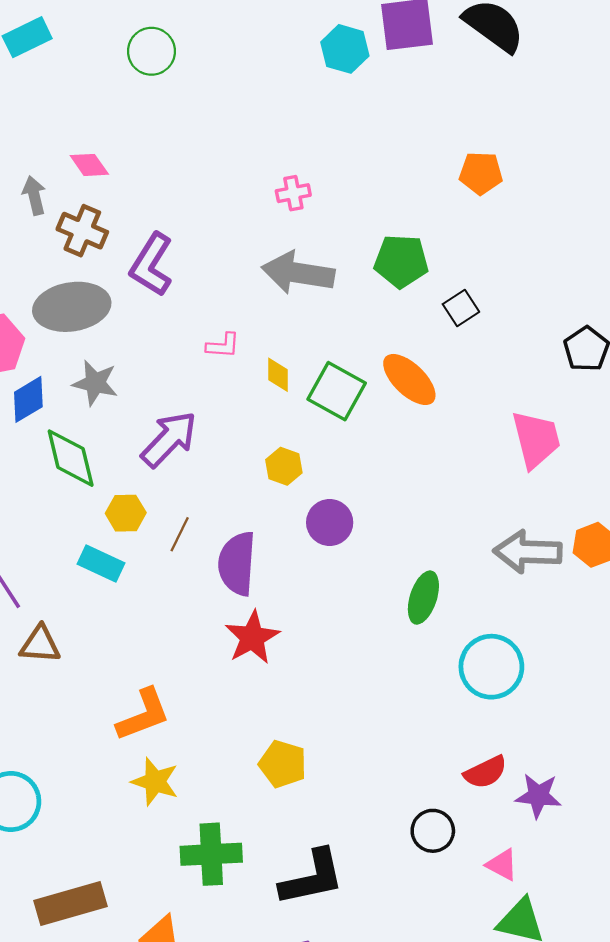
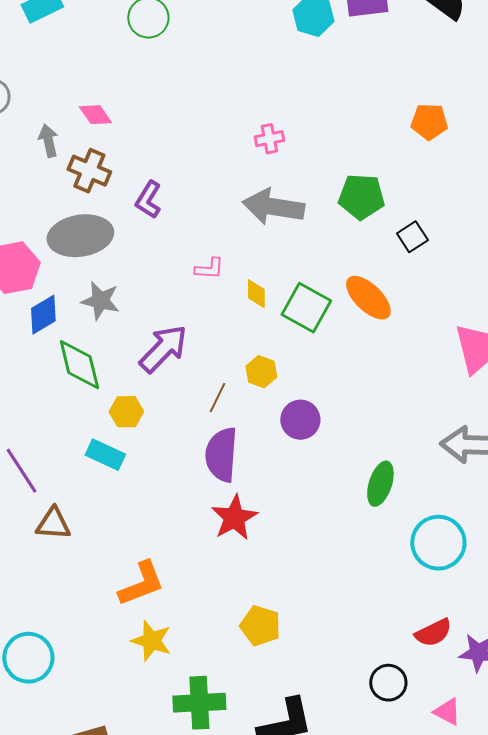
purple L-shape: (151, 265) -> (148, 200), size x0.7
brown line: (180, 534) -> (217, 398), moved

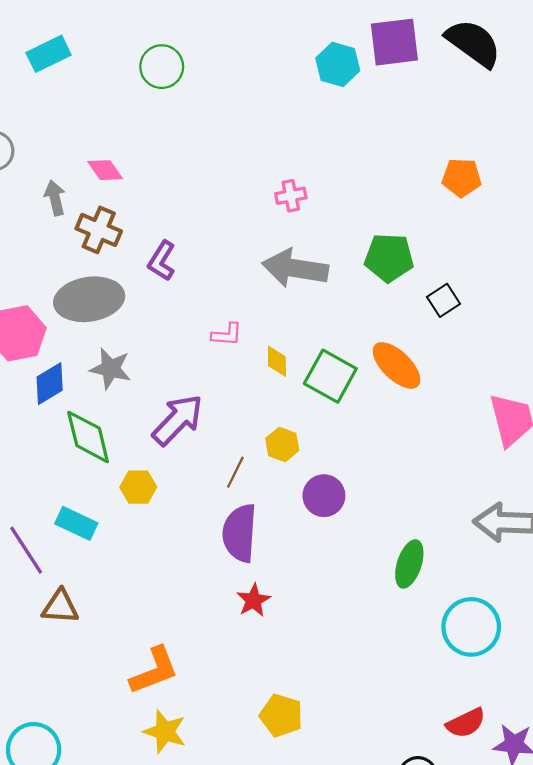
cyan rectangle: (105, 455) -> (76, 523), moved
red star: (234, 518) -> (253, 600), size x0.7

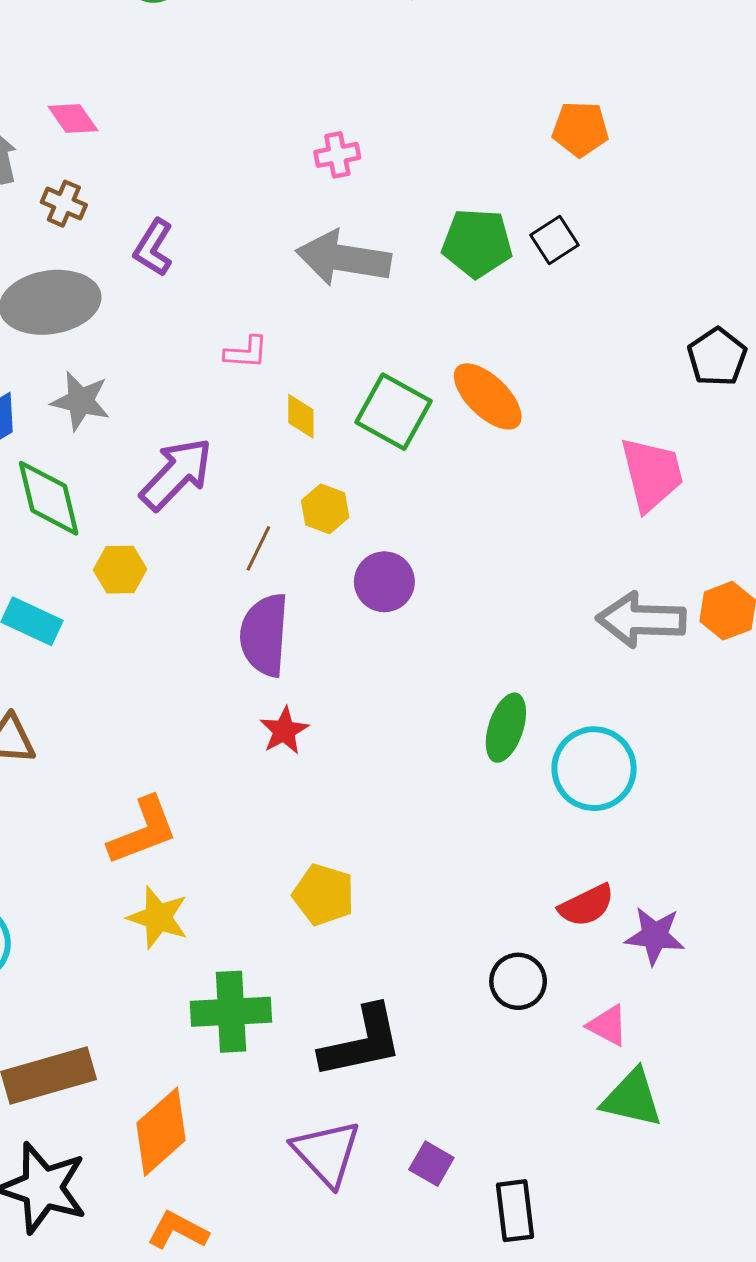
brown cross: (99, 230) -> (64, 204), size x0.7
black square: (443, 300) -> (555, 240), moved
yellow diamond: (277, 361) -> (301, 416), moved
green ellipse: (409, 564) -> (506, 728), moved

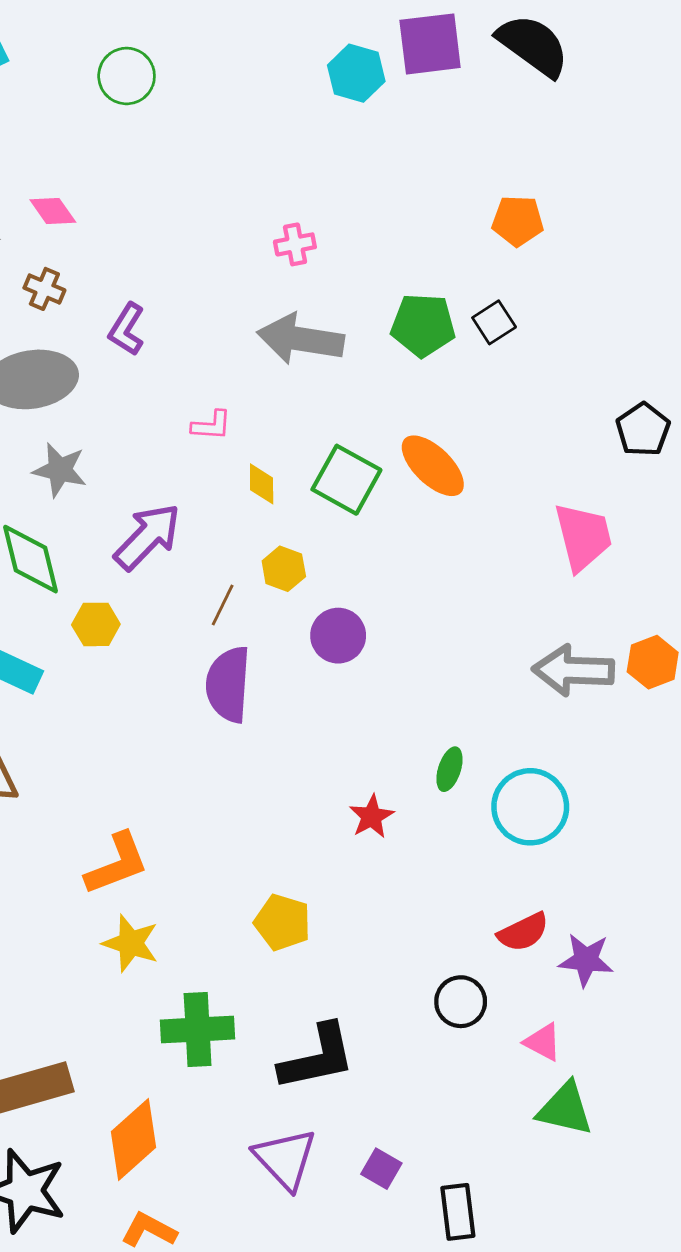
green ellipse: (506, 728) -> (449, 769), size x0.7
red star: (284, 731) -> (372, 817), moved

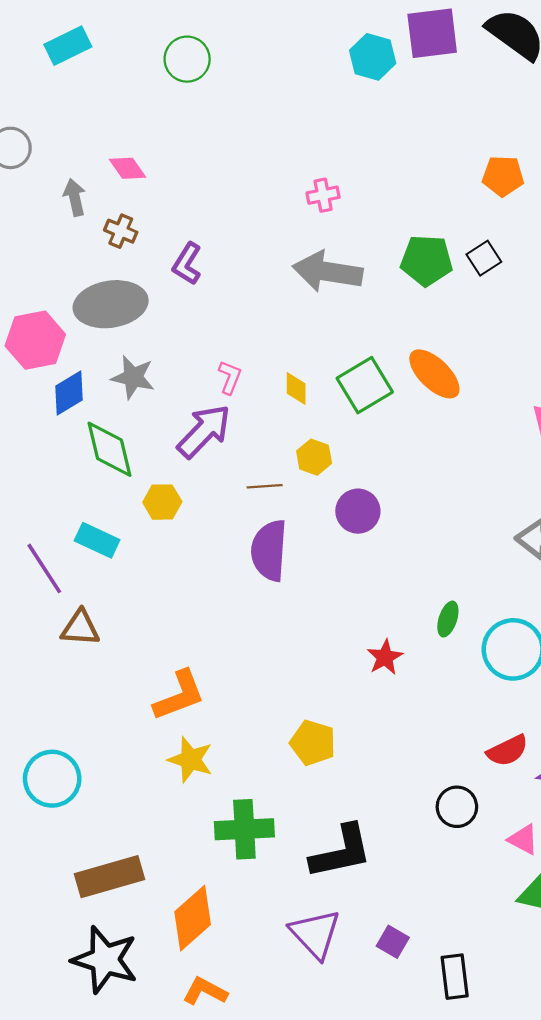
pink L-shape: (211, 425) -> (230, 377), moved, turned -72
green square: (346, 480) -> (365, 385), turned 30
brown line: (223, 605) -> (265, 486), turned 60

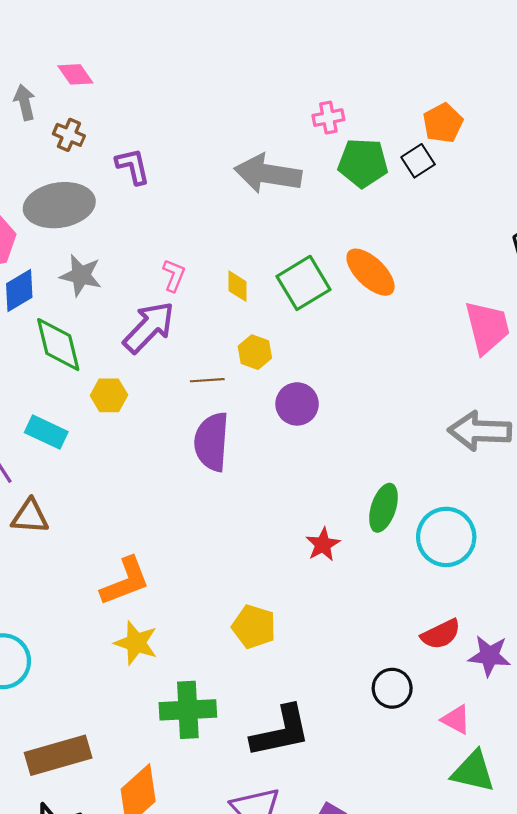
orange pentagon: (503, 176) -> (443, 123), moved, turned -30
pink cross: (323, 195) -> (328, 118), moved
purple L-shape: (187, 264) -> (133, 166), turned 135
green ellipse: (448, 619) -> (383, 508), size x1.4

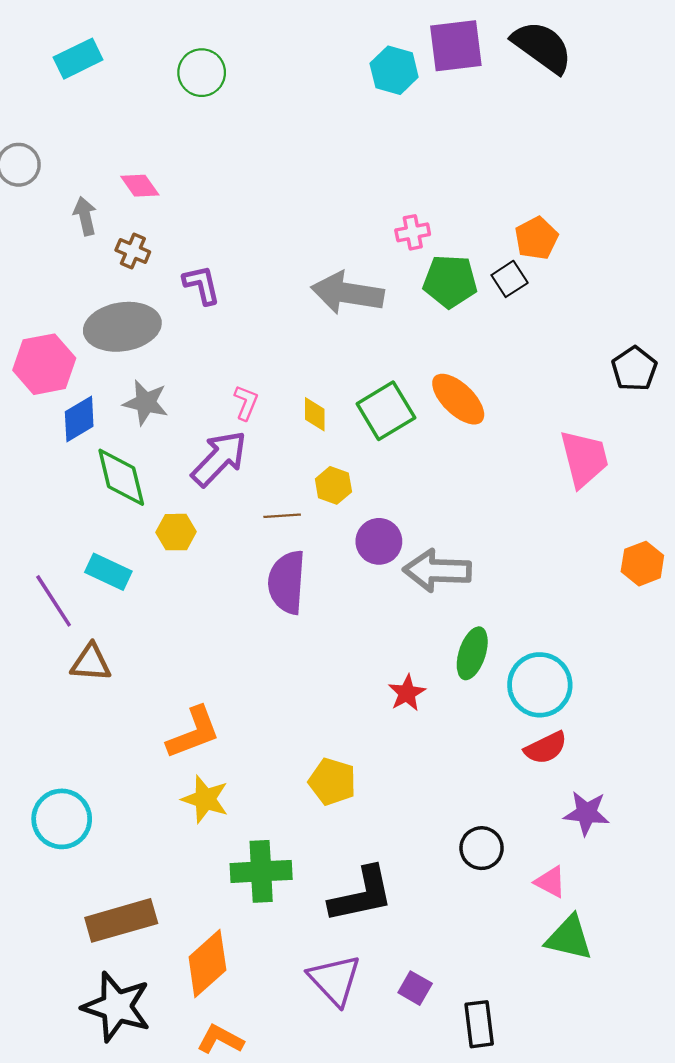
gray arrow: (480, 431) -> (437, 571), moved
red semicircle: (441, 634) -> (546, 748), moved

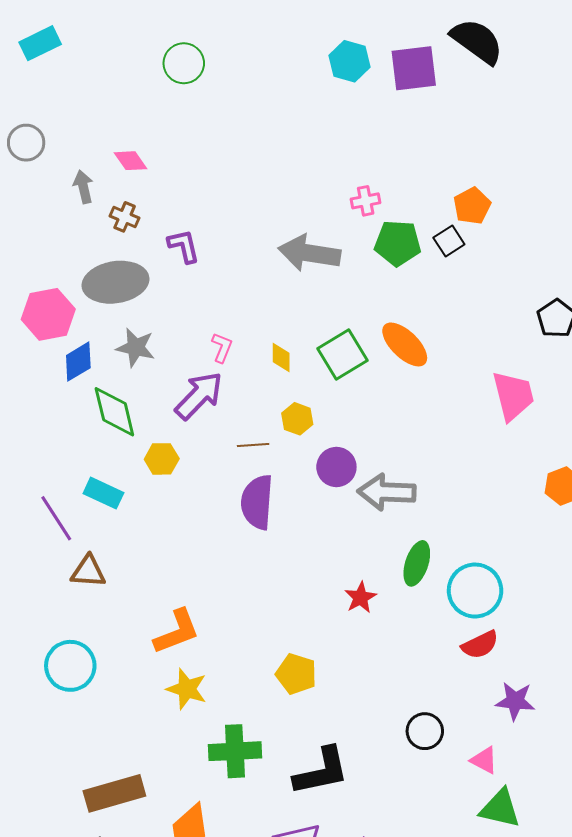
purple square: (456, 46) -> (414, 68), moved
cyan rectangle: (78, 59) -> (40, 43), moved
cyan circle: (62, 819) -> (70, 666), moved

